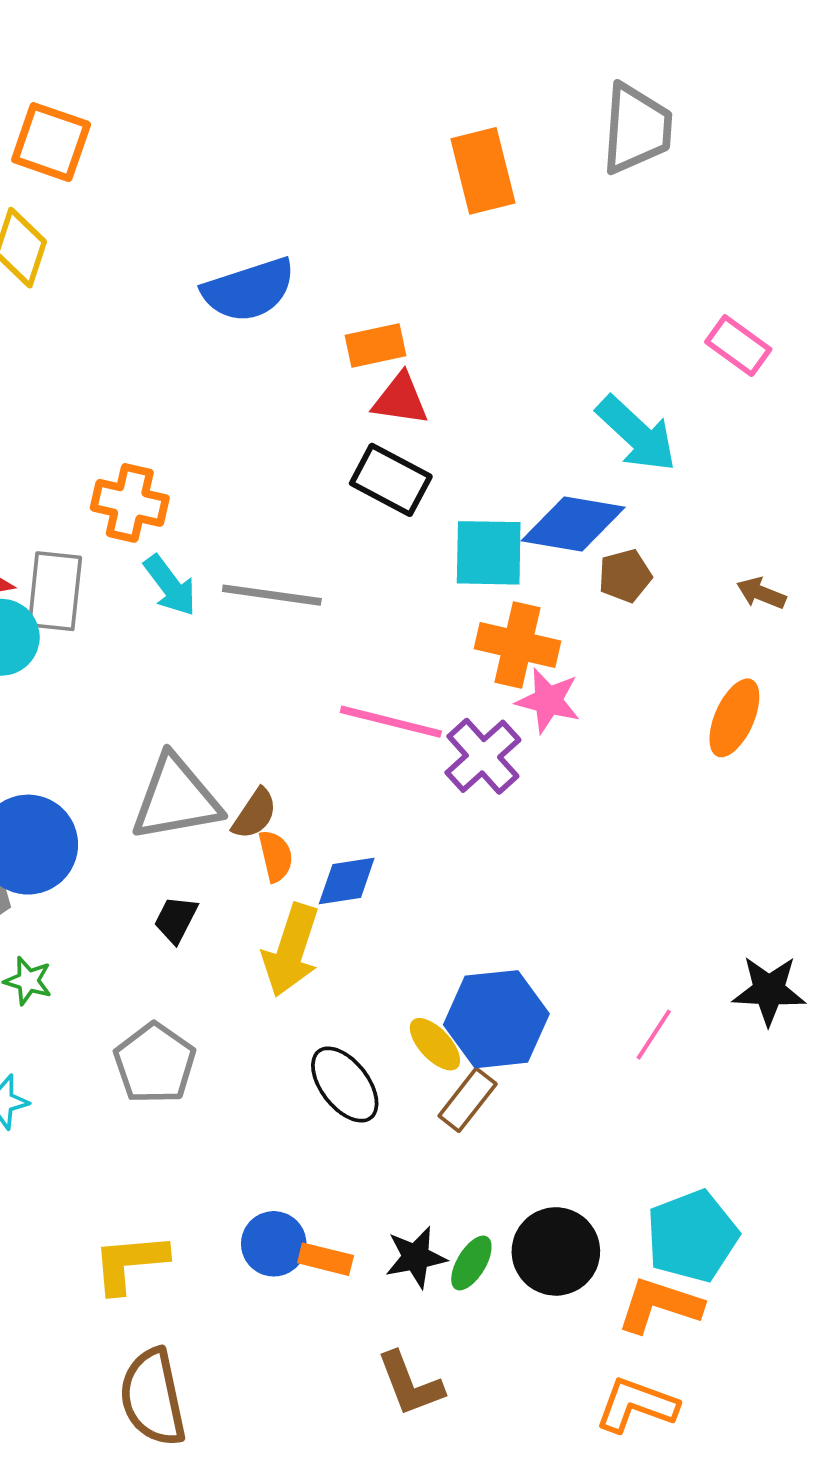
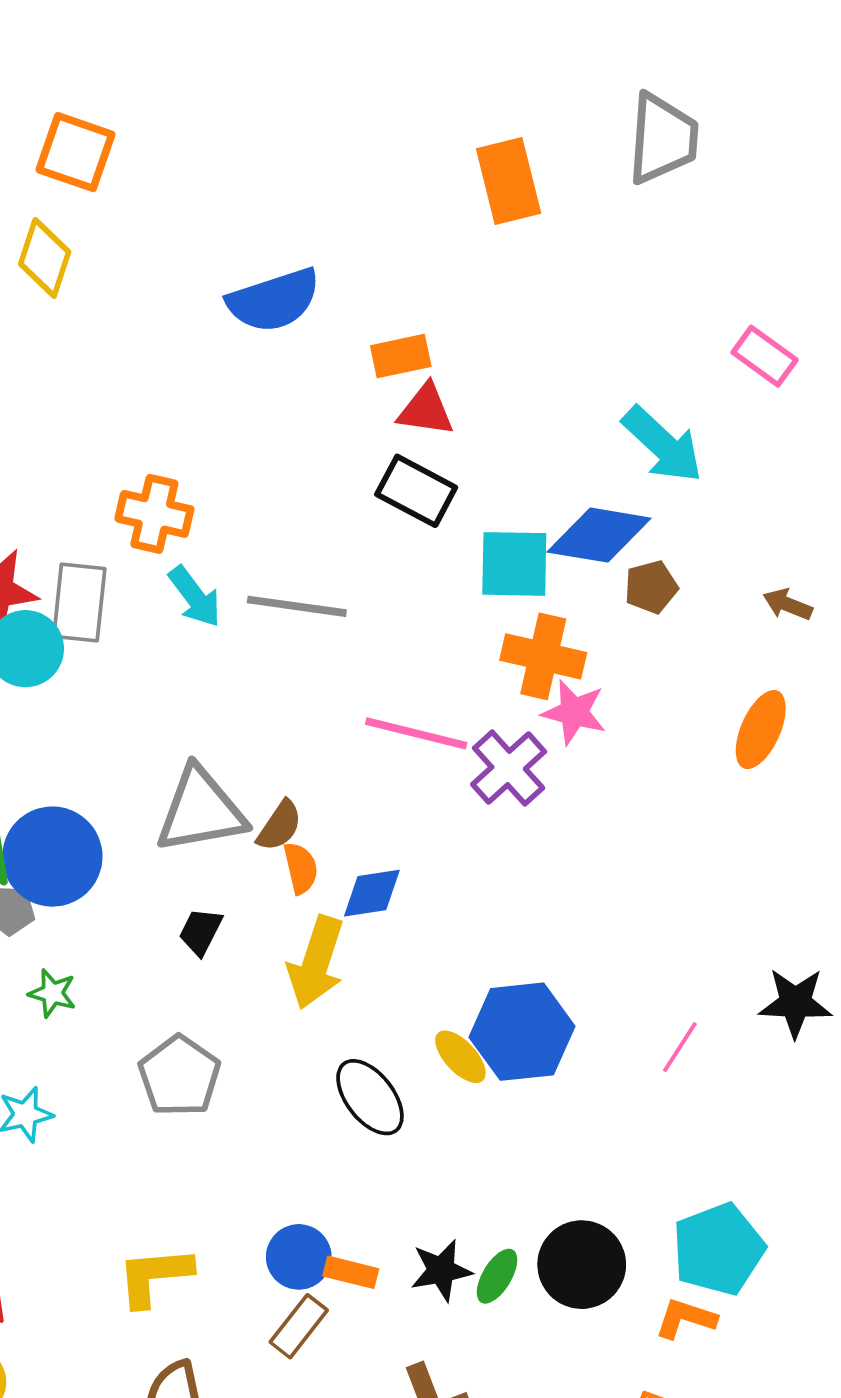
brown rectangle: (468, 1100) -> (299, 1326), moved
orange L-shape: (660, 1305) -> (686, 1318), size x0.7

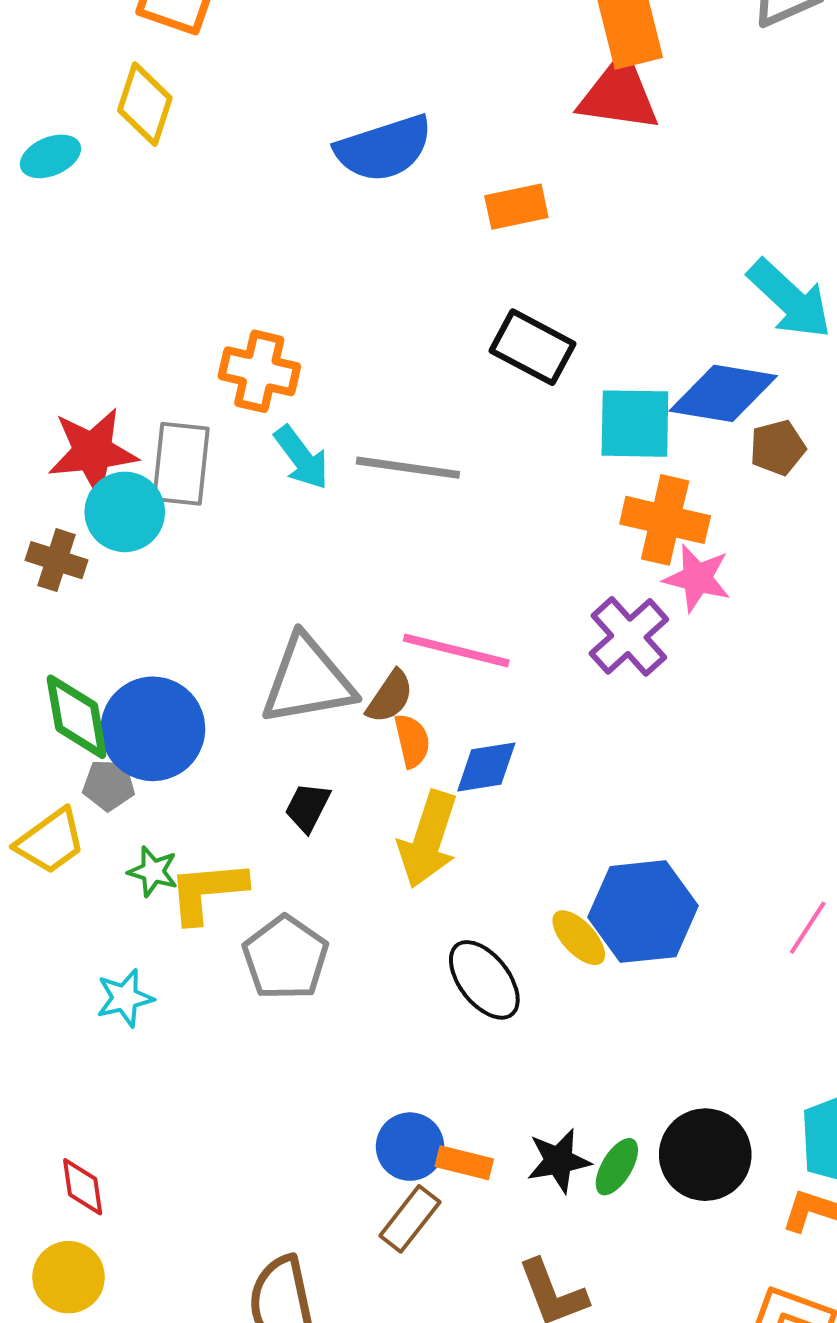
red triangle: (426, 410) -> (619, 94), moved, size x1.4
pink line: (416, 733) -> (456, 650), moved
yellow L-shape: (154, 1276) -> (207, 892), moved

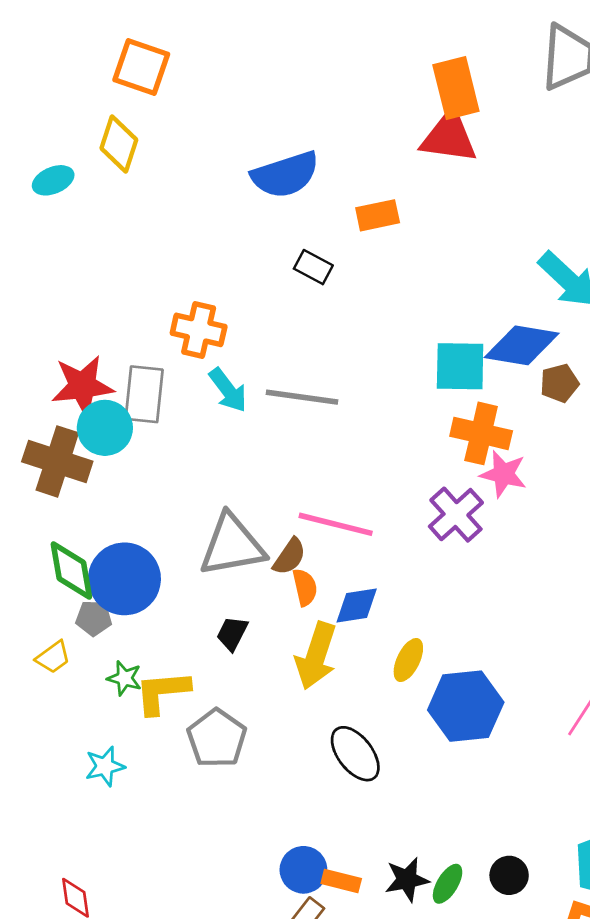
black rectangle: (533, 347) -> (313, 267), moved, size x0.7
brown cross: (56, 560) -> (57, 461), size x1.6
yellow trapezoid: (50, 841) -> (53, 657), size x0.7
yellow ellipse: (579, 938) -> (408, 660), moved, turned 69
black circle: (705, 1155) -> (509, 875), size x0.6

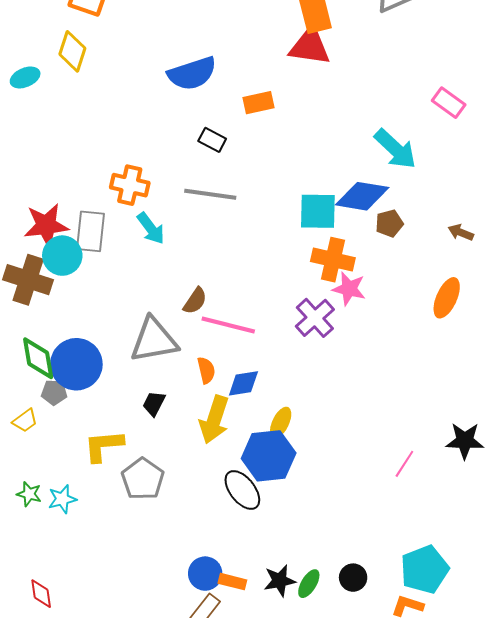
gray line: (302, 397) -> (210, 194), moved
brown semicircle: (289, 557) -> (195, 301), moved
green star: (124, 678) -> (29, 494), moved
blue hexagon: (466, 706) -> (269, 456), moved

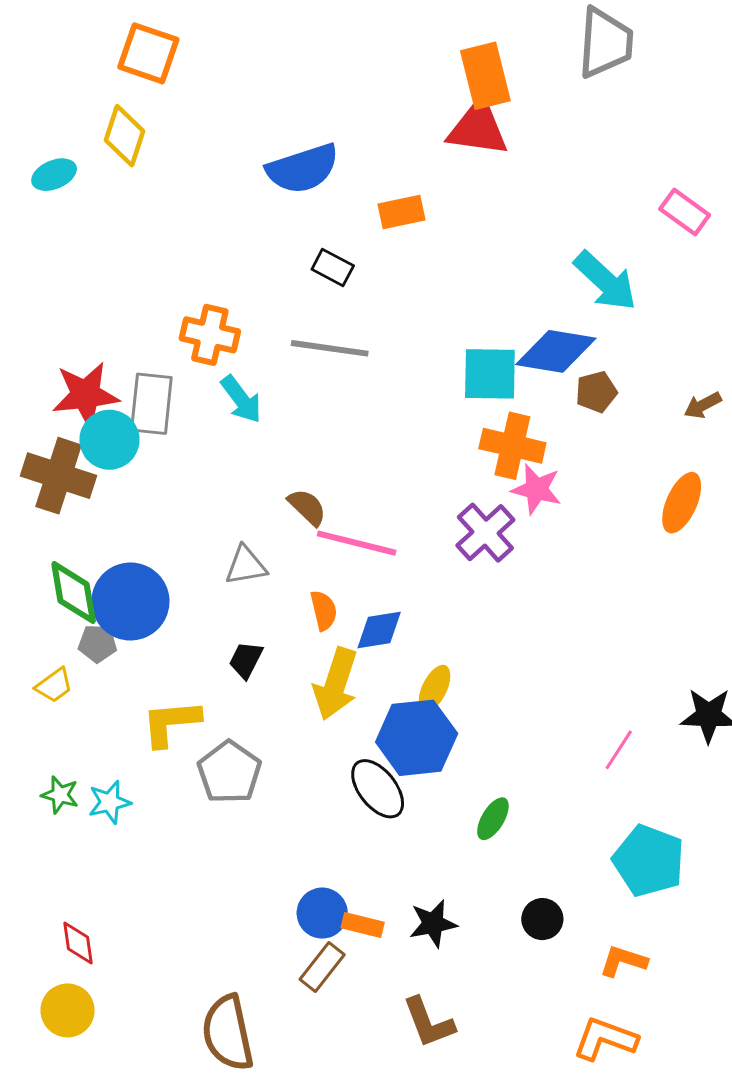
brown arrow: (461, 232) -> (703, 405), turned -50
brown semicircle: (195, 301) -> (307, 507), turned -80
gray triangle: (154, 340) -> (246, 566), size x0.6
cyan pentagon: (425, 570) -> (649, 861), moved, turned -30
green ellipse: (309, 584) -> (493, 819), moved

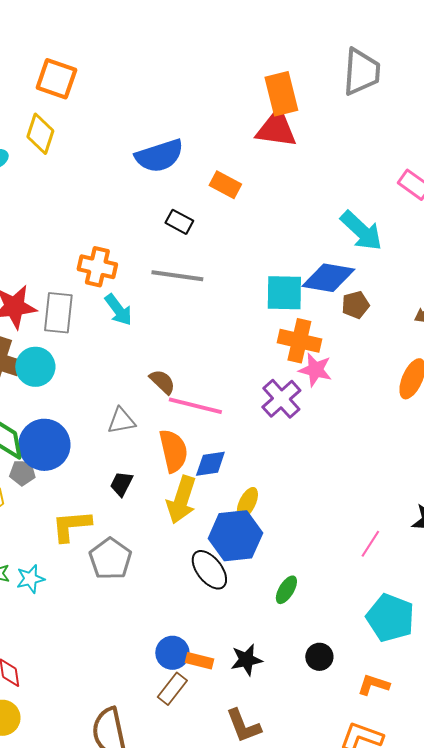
orange rectangle: (402, 212) -> (225, 185), turned 40
cyan circle: (109, 440) -> (35, 367), moved
orange semicircle: (324, 610) -> (173, 451), size x1.6

